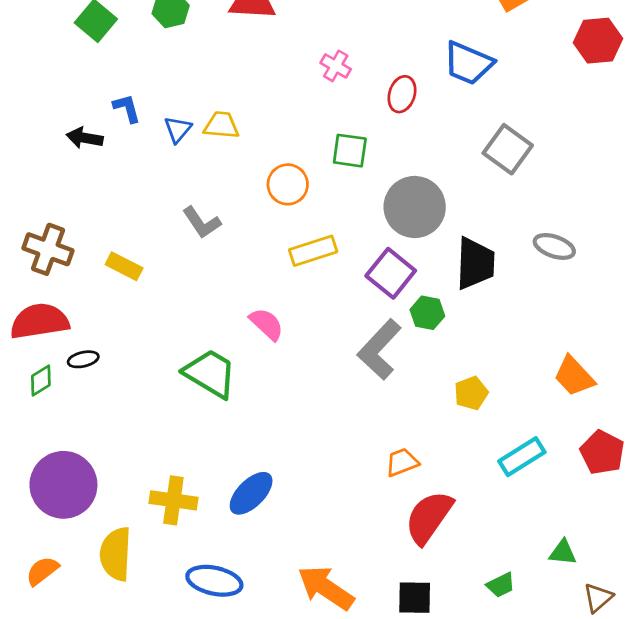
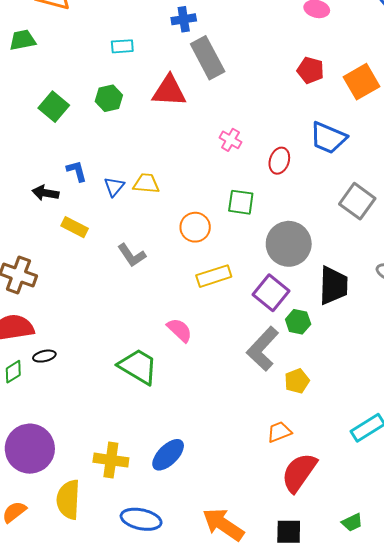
yellow rectangle: (124, 266) -> (75, 227), moved
yellow pentagon: (471, 393) -> (297, 381), moved

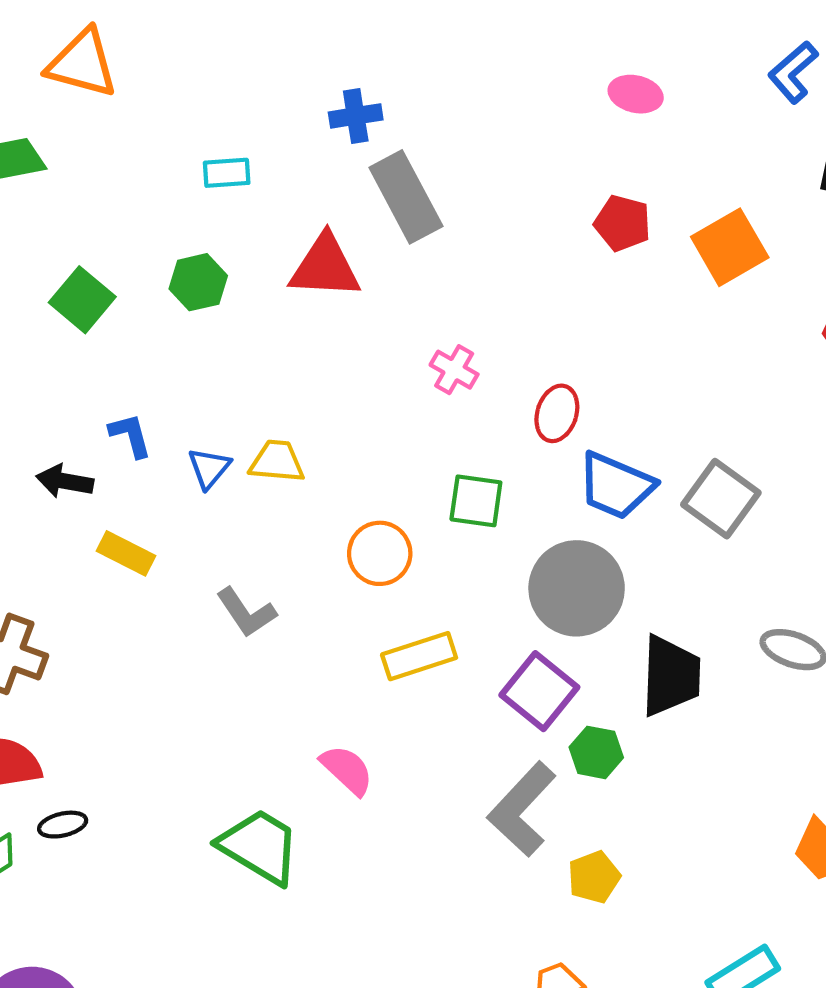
blue trapezoid: (328, 138) -> (616, 486), moved

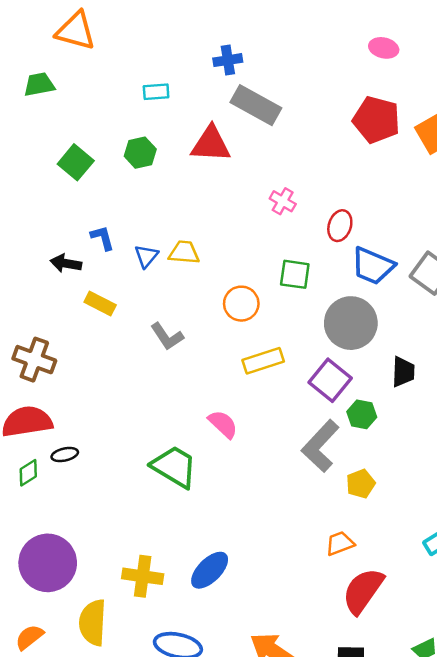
gray rectangle: (406, 197) -> (256, 105), turned -33
red pentagon: (622, 223) -> (376, 120), size x1.5
black trapezoid: (671, 676) -> (403, 372), size x0.7

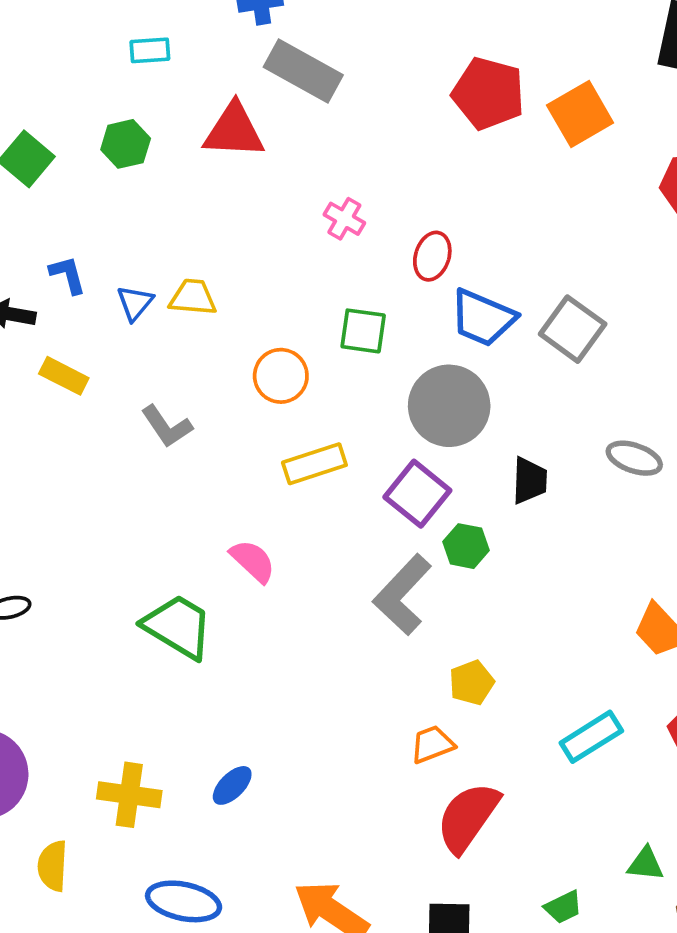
yellow pentagon: (361, 484) -> (472, 683), moved
blue ellipse: (210, 570) -> (232, 785), size x0.7
yellow semicircle: (93, 623) -> (53, 866), size x0.7

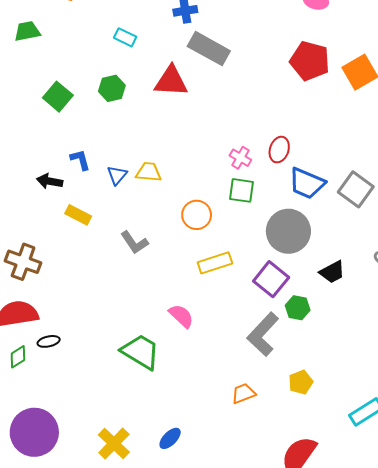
cyan rectangle: (150, 50) -> (125, 37), turned 30
pink cross: (344, 219) -> (240, 158), moved
black trapezoid: (530, 481) -> (332, 272), turned 60
orange trapezoid: (432, 744) -> (244, 393), moved
yellow cross: (129, 795) -> (114, 443), turned 36

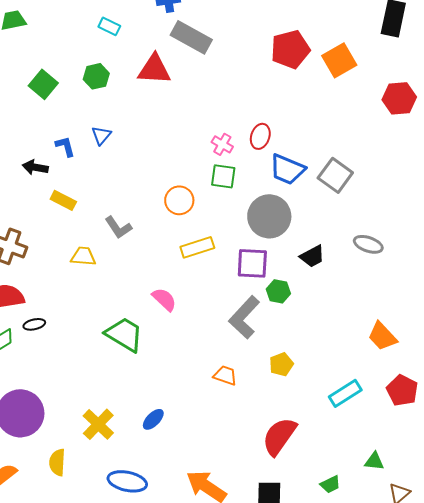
red pentagon: (310, 61) -> (290, 49), turned -30
yellow trapezoid: (149, 172) -> (83, 256), moved
blue triangle: (117, 175) -> (101, 135), moved
purple square: (271, 279) -> (252, 263), turned -36
orange trapezoid: (244, 393) -> (225, 375), turned 40

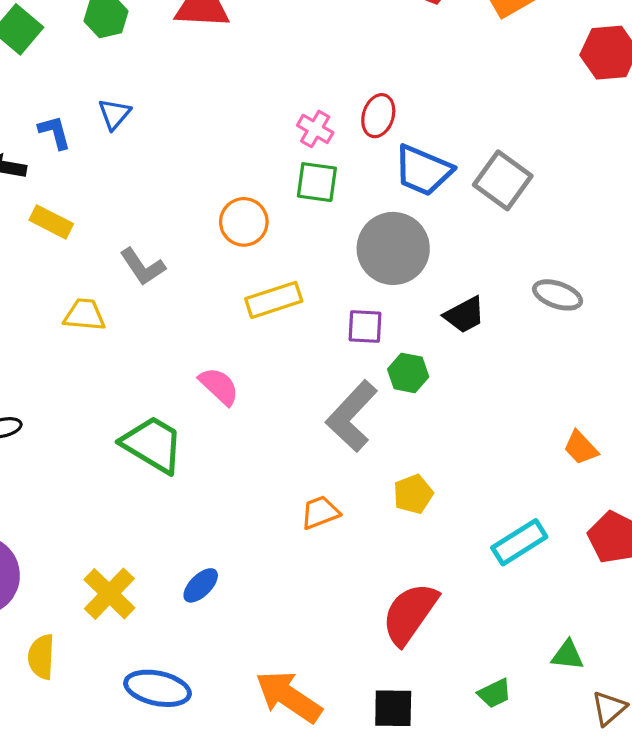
purple square: (252, 263) -> (365, 326), size x0.7
orange trapezoid: (382, 336) -> (581, 448), size x0.7
orange trapezoid: (225, 375) -> (320, 512), turned -40

